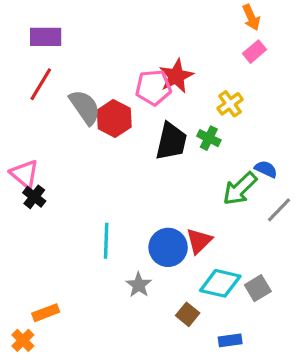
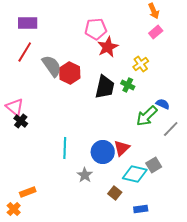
pink pentagon: (153, 88) -> (96, 29), moved
gray square: (258, 288) -> (154, 165), moved

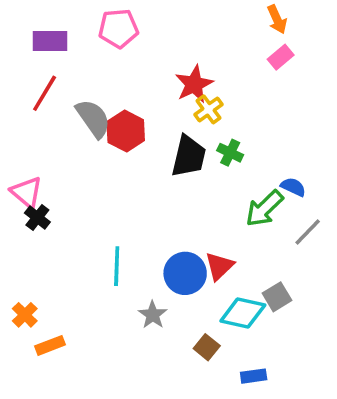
pink pentagon: (96, 29) -> (118, 28), moved
yellow cross: (141, 64) -> (209, 109), moved
orange cross: (14, 209) -> (25, 315), moved

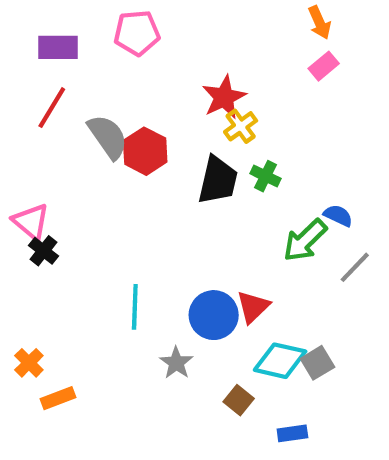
gray square: (277, 297) -> (317, 363), moved

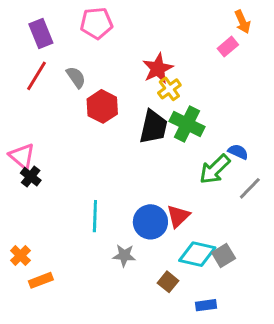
orange arrow: (319, 22) -> (243, 22), moved
purple rectangle: (58, 47) -> (41, 33), turned 68
gray semicircle: (108, 137) -> (76, 77), moved, size x0.7
green cross: (266, 176) -> (187, 124), size x1.6
gray star: (176, 363) -> (124, 256), turned -30

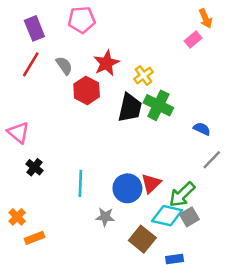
red star: (158, 68) -> (106, 63), moved
green arrow: (215, 169) -> (182, 195), moved
black cross: (31, 177) -> (34, 167), moved
brown square: (168, 282) -> (142, 239), size x1.5

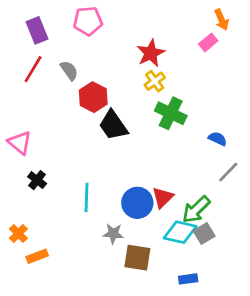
red star: (106, 63) -> (151, 53), moved
black trapezoid: (130, 108) -> (113, 125), moved, turned 132
brown square: (142, 239) -> (137, 258), moved, turned -30

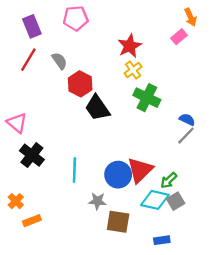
gray line: (228, 172) -> (186, 136), moved
black cross: (37, 180) -> (32, 155), size x1.5
red triangle: (163, 197) -> (140, 170), size x1.4
green arrow: (196, 209) -> (169, 180), size x0.7

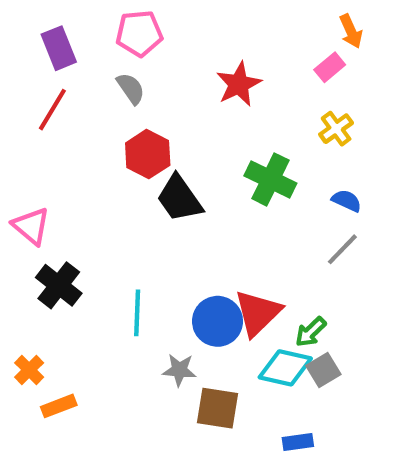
gray semicircle: (59, 61) -> (131, 88), moved
yellow cross: (133, 70) -> (336, 129), moved
blue semicircle: (187, 119) -> (347, 201), moved

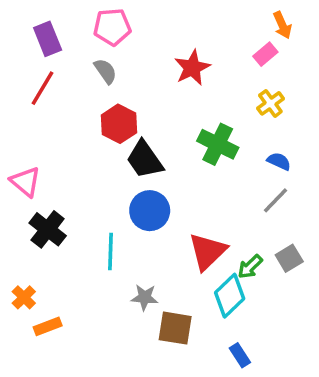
blue circle: (218, 321) -> (150, 211), moved
cyan diamond: (285, 368) -> (230, 296), turned -57
gray square: (323, 370) -> (289, 258), moved
blue rectangle: (298, 442) -> (240, 355), turned 65

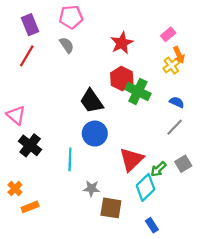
orange arrow: (282, 25) -> (179, 55), moved
red hexagon: (119, 124) -> (122, 79), moved

